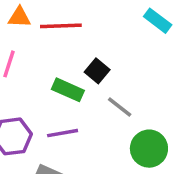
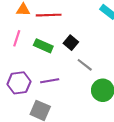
green rectangle: (68, 90) -> (43, 46), moved

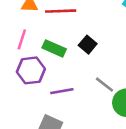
gray line: (85, 65) -> (104, 85), moved
purple hexagon: (19, 83) -> (31, 70), moved

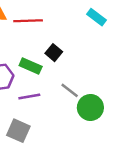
green rectangle: (54, 48) -> (31, 66), moved

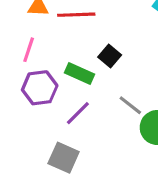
purple line: (29, 96) -> (78, 113), turned -35

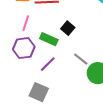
pink line: (29, 50) -> (26, 23), moved

